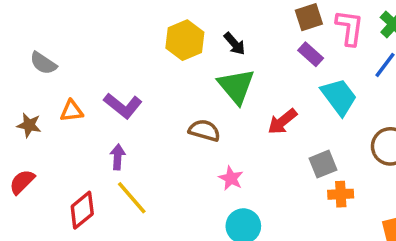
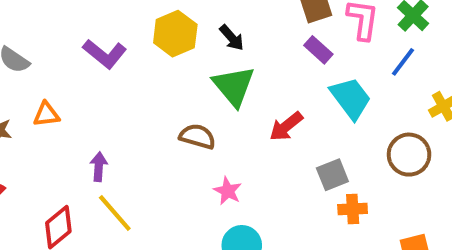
purple L-shape: (123, 106) -> (105, 54), moved

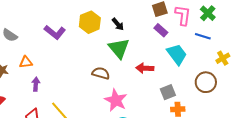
blue line: (403, 62) -> (203, 36), turned 70
red arrow: (286, 126) -> (145, 68), turned 42
purple arrow: (99, 167) -> (36, 84), moved
pink star: (228, 191) -> (116, 100), size x1.6

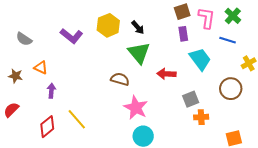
purple rectangle: (161, 30) -> (183, 34), turned 40
orange triangle: (26, 62) -> (41, 68), turned 32

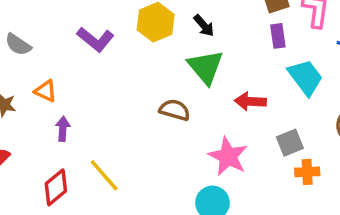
pink star: (136, 108) -> (228, 156), moved

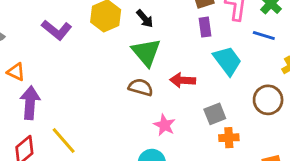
brown semicircle: (175, 110) -> (141, 87), moved
purple arrow: (63, 129) -> (30, 103), size x1.6
pink star: (228, 156) -> (164, 125), size x0.7

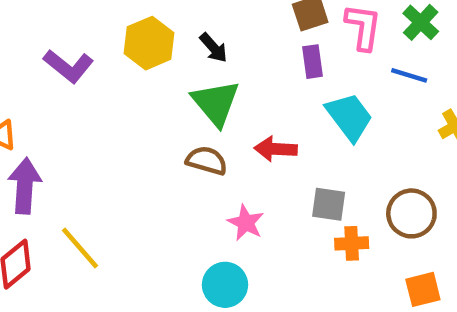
brown circle: (268, 100) -> (411, 213), moved
gray square: (215, 114) -> (329, 204), turned 30

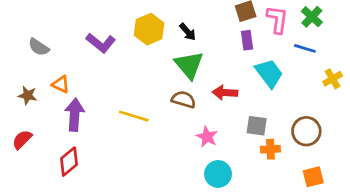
yellow line: (80, 248) -> (134, 116), moved, turned -32
cyan circle: (225, 285) -> (218, 174), moved

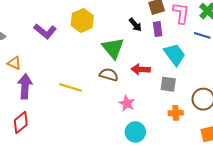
black arrow: (188, 32) -> (135, 25), moved
gray square: (257, 126) -> (168, 84), moved

